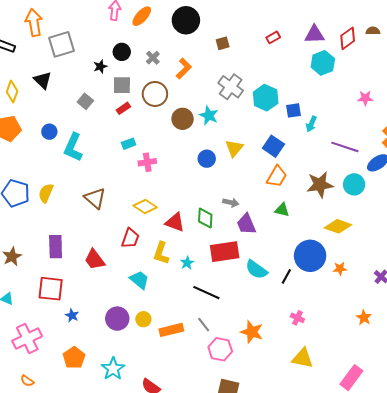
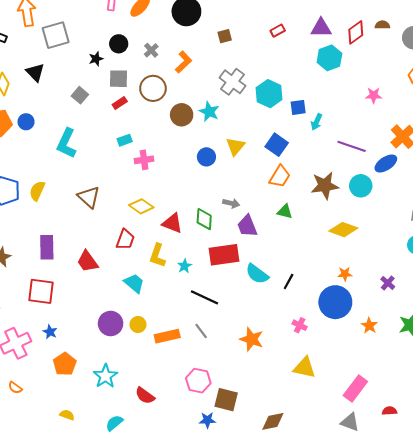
blue circle: (49, 132) -> (26, 122), moved
blue circle: (310, 256) -> (335, 302), moved
blue star: (72, 315) -> (50, 332), moved
pink hexagon: (220, 349) -> (198, 381), moved

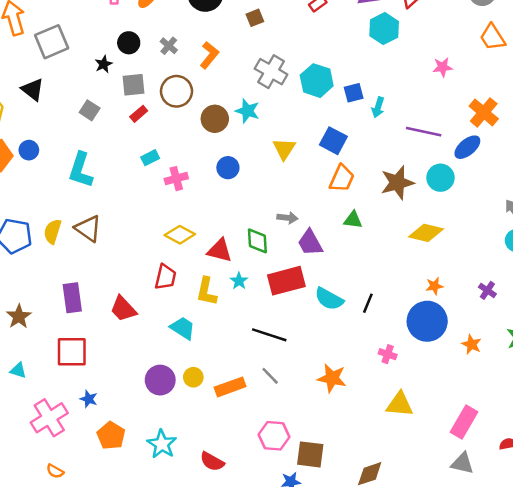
blue circle: (206, 157) -> (228, 168), moved
brown triangle: (89, 197) -> (88, 228), moved
cyan star: (185, 266) -> (239, 281), moved

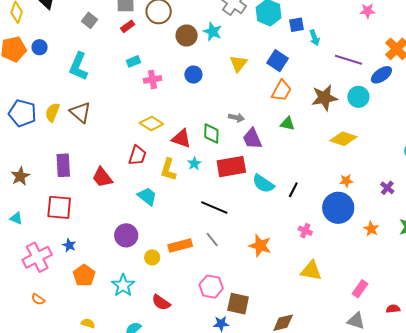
cyan arrow: (378, 107) -> (315, 38), turned -42
yellow circle: (193, 377) -> (152, 257), moved
pink rectangle: (464, 422) -> (360, 289), size x0.7

